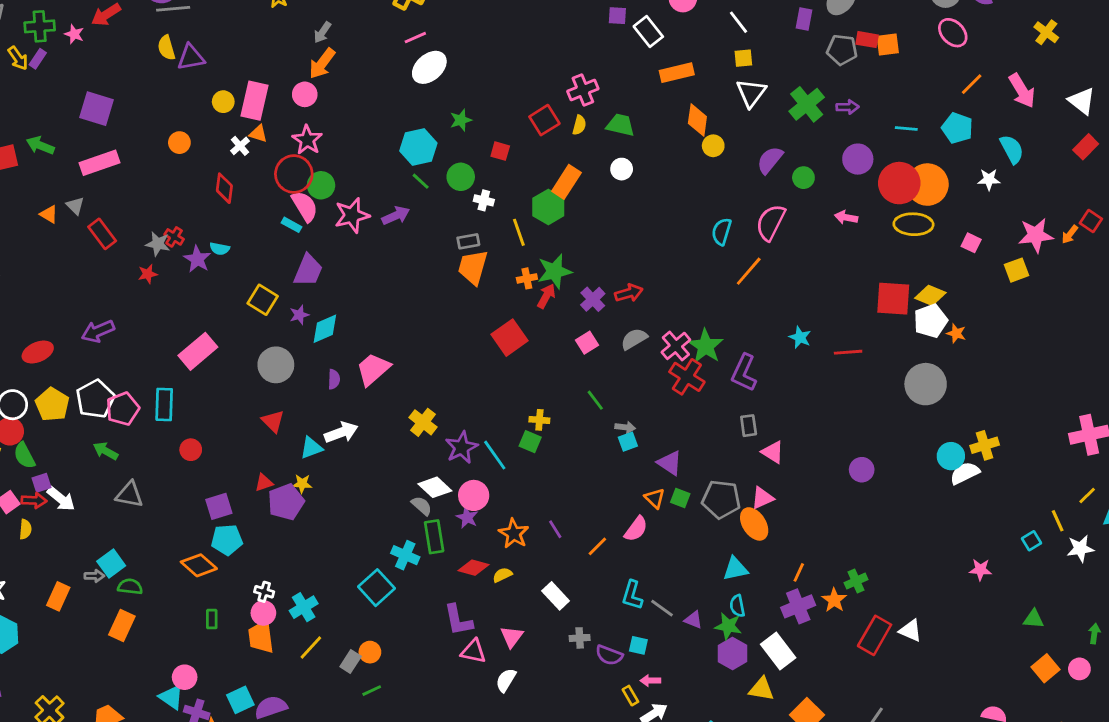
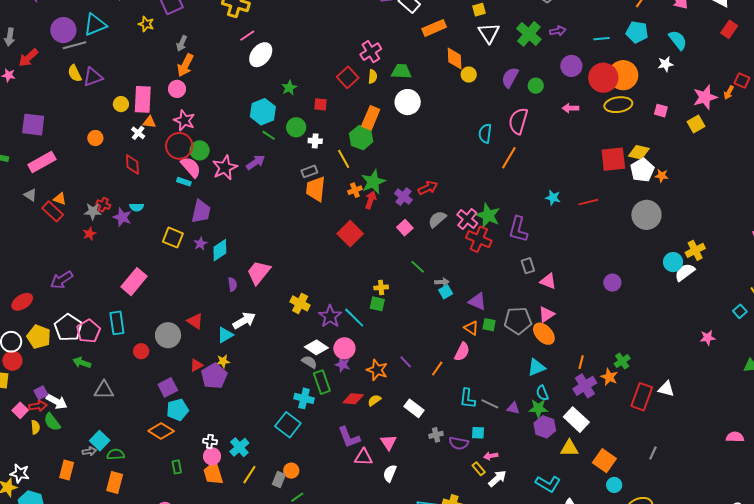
white circle: (622, 169) -> (408, 102), size x1.6
orange triangle: (49, 214) -> (60, 199), moved
gray circle: (276, 365) -> (168, 335), moved
green semicircle: (24, 455) -> (52, 422), moved

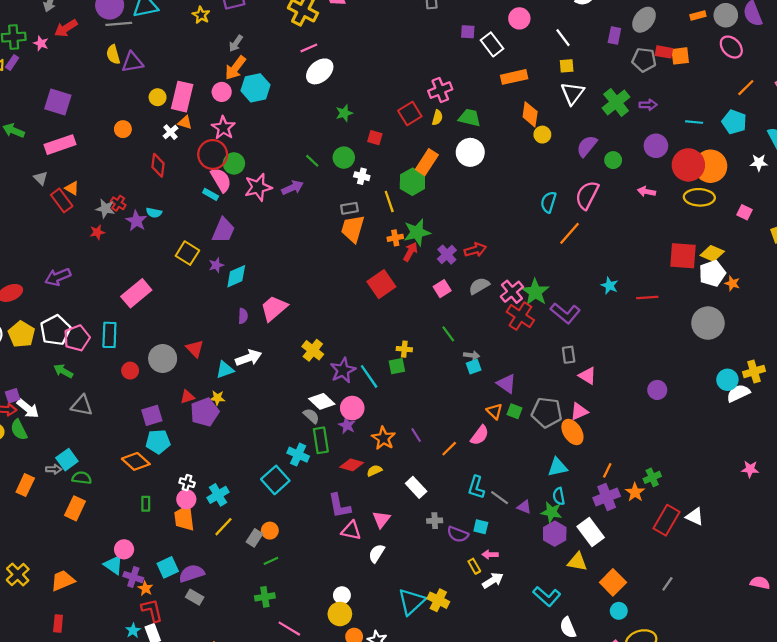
cyan hexagon: (263, 112) -> (256, 88), moved
purple L-shape: (518, 229) -> (565, 313), turned -76
green square: (377, 304) -> (397, 366), turned -35

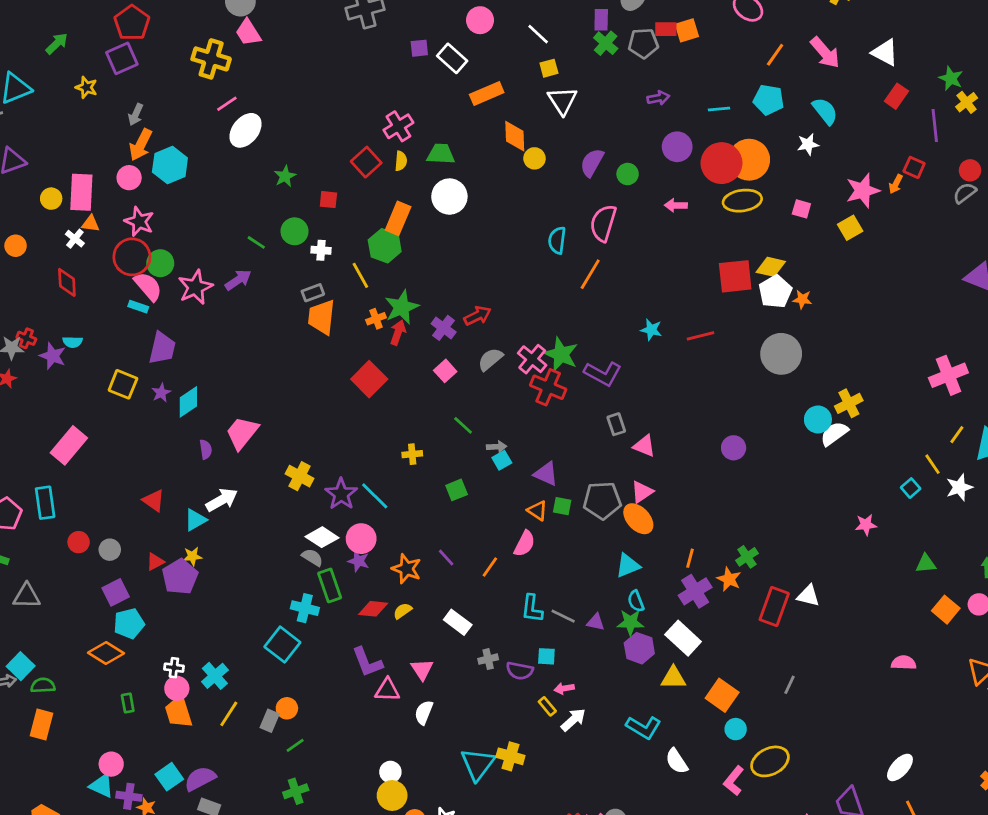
green cross: (616, 102) -> (606, 43), moved, size x0.7
gray circle: (163, 358) -> (110, 550), moved, size x0.6
green square: (397, 366) -> (457, 490), moved

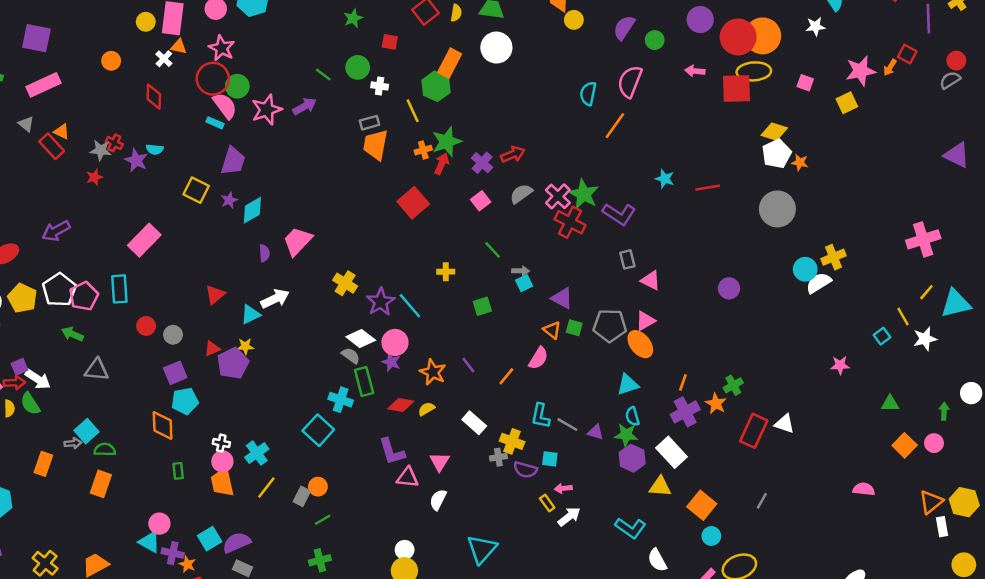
red square: (735, 276) -> (737, 88), moved
red triangle: (154, 501) -> (215, 295), turned 40
orange diamond: (106, 653) -> (163, 425), turned 52
yellow cross: (510, 756) -> (512, 441), moved

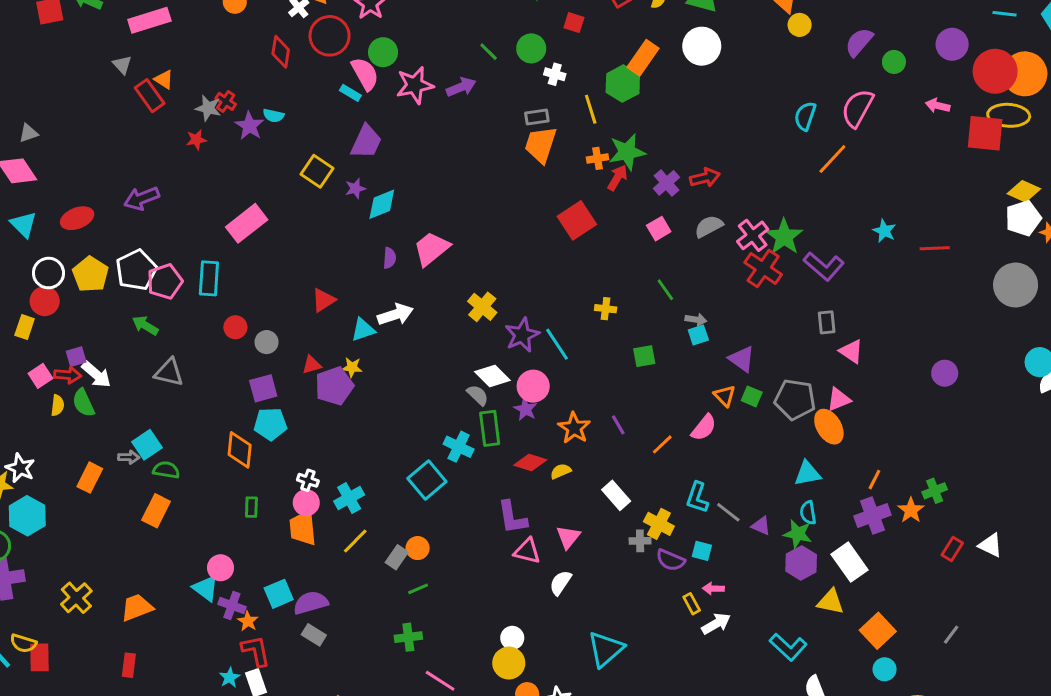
red circle: (213, 79) -> (330, 36), moved
red rectangle: (754, 431) -> (952, 549), size x0.6

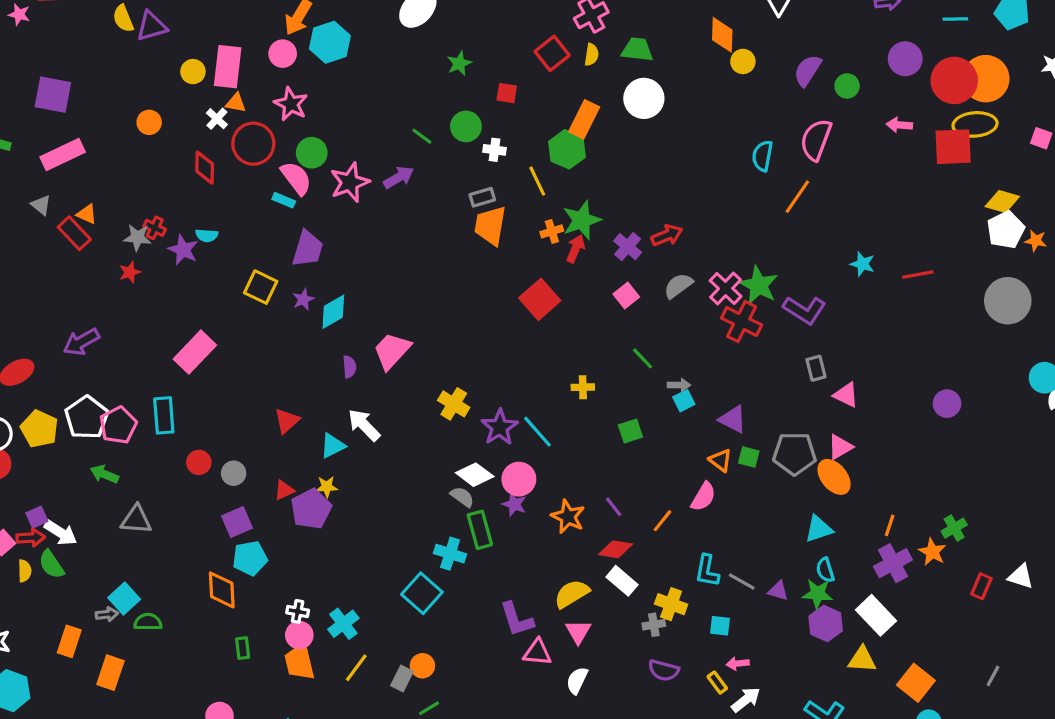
white arrow: (395, 315) -> (364, 425), turned -108
red diamond: (530, 463) -> (615, 549), moved
yellow semicircle: (561, 471) -> (572, 594), moved, size x1.6
orange rectangle: (156, 511) -> (110, 673), moved
purple semicircle: (671, 560) -> (664, 670), moved

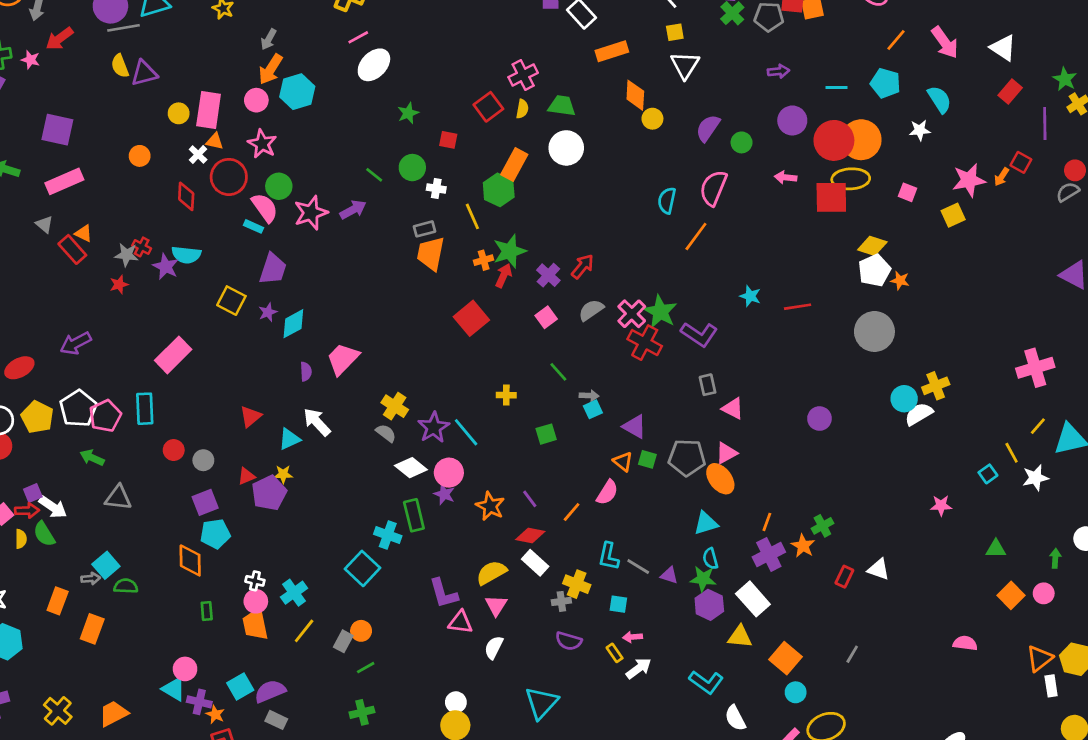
cyan semicircle: (207, 235) -> (186, 255), size x1.5
red arrow: (667, 235) -> (583, 266), turned -30
gray semicircle: (462, 497) -> (386, 433), moved

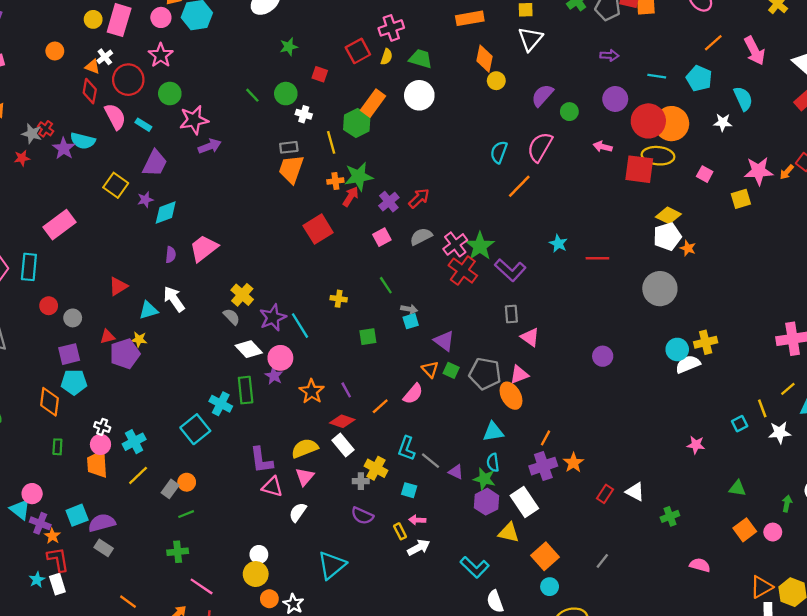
orange triangle: (215, 141) -> (93, 67), moved
pink semicircle: (265, 208) -> (115, 117), moved
purple arrow: (353, 210) -> (210, 146), moved
green cross: (822, 526) -> (670, 516), moved

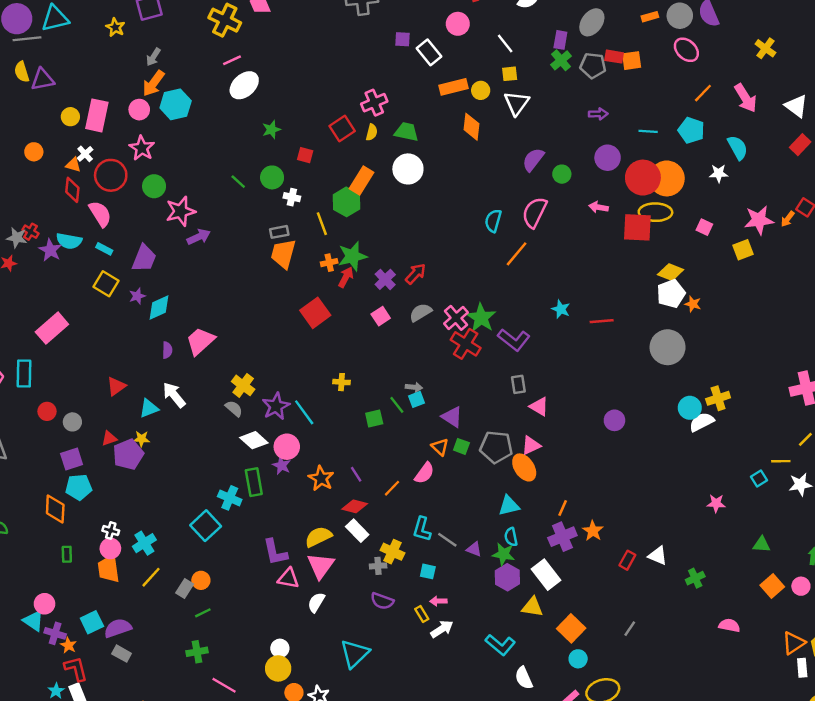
yellow circle: (496, 81) -> (481, 90), moved
cyan rectangle: (143, 125) -> (104, 249), moved
green line: (386, 285) -> (397, 405), moved
yellow line: (762, 408) -> (781, 461), turned -66
pink triangle: (305, 477) -> (321, 566), size x1.4

